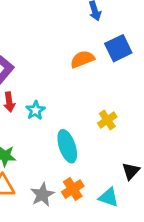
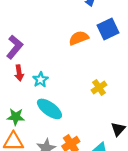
cyan ellipse: (67, 146) -> (49, 109), moved, turned -35

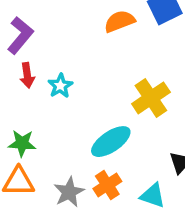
yellow cross: (99, 88) -> (151, 98), size x1.5
cyan ellipse: (49, 109) -> (111, 142), moved, turned -70

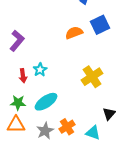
red arrow: (27, 75) -> (23, 76), moved
cyan ellipse: (111, 142) -> (46, 102), moved

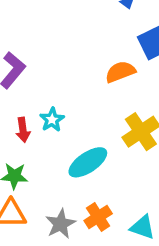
orange semicircle: (74, 33) -> (120, 72), moved
cyan ellipse: (46, 102) -> (88, 162), moved

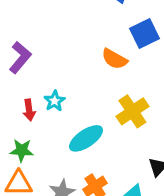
orange semicircle: (120, 72) -> (114, 59), turned -130

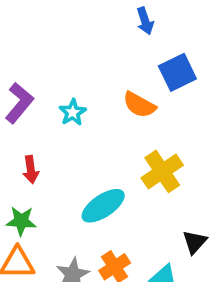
cyan star: (55, 101) -> (73, 112), moved

